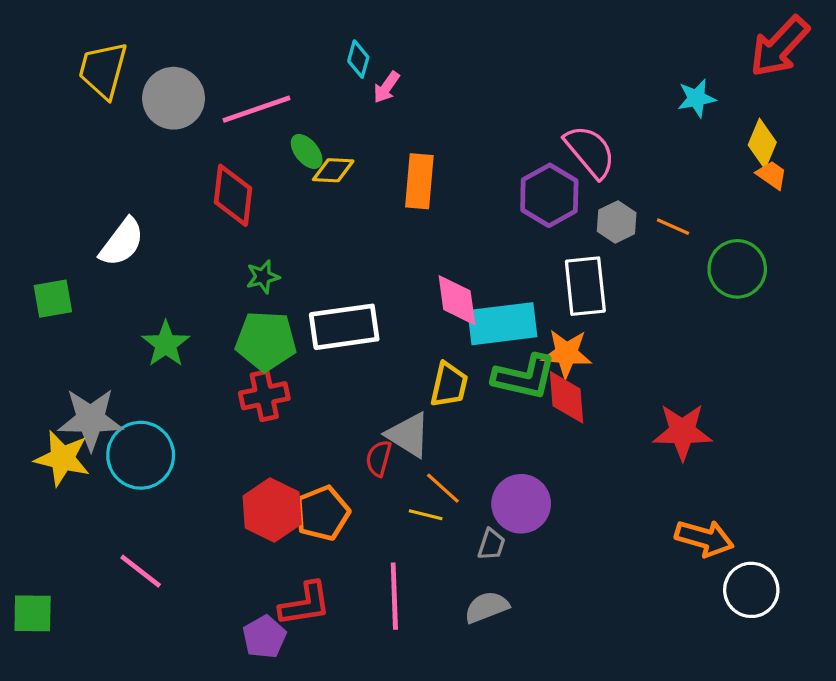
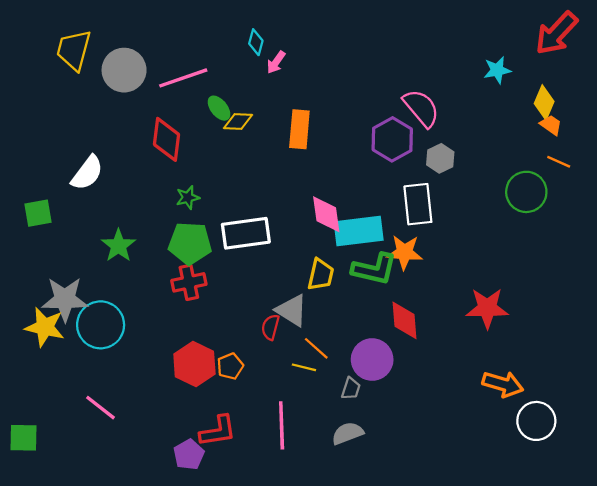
orange line: (673, 227) -> (559, 162), moved
red diamond: (567, 397) -> (404, 320), moved
orange pentagon: (322, 513) -> (230, 366), size x0.7

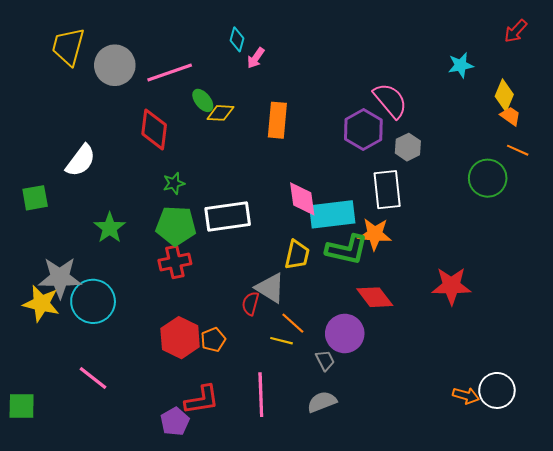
red arrow: (556, 33) -> (516, 31), size x0.6
red diamond: (404, 320) -> (375, 297), turned -33
orange arrow: (503, 384) -> (466, 396), moved, size x0.7
gray trapezoid: (351, 389) -> (325, 360), turned -45

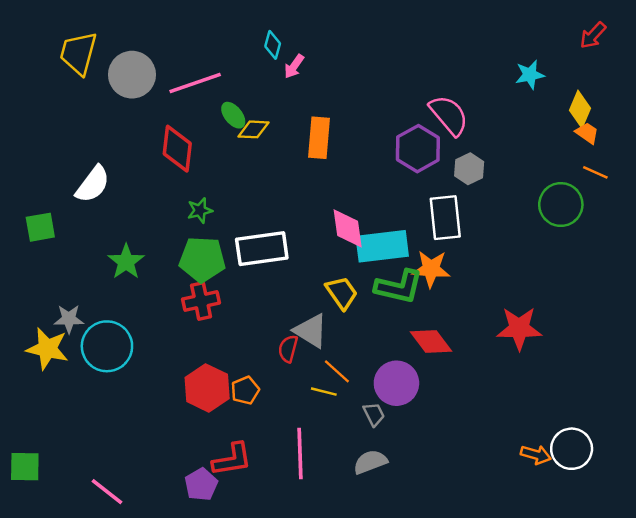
yellow trapezoid: (297, 255) -> (342, 293), turned -48
gray star: (60, 278) -> (69, 319), size x0.6
pink line: (93, 378) -> (107, 492), moved

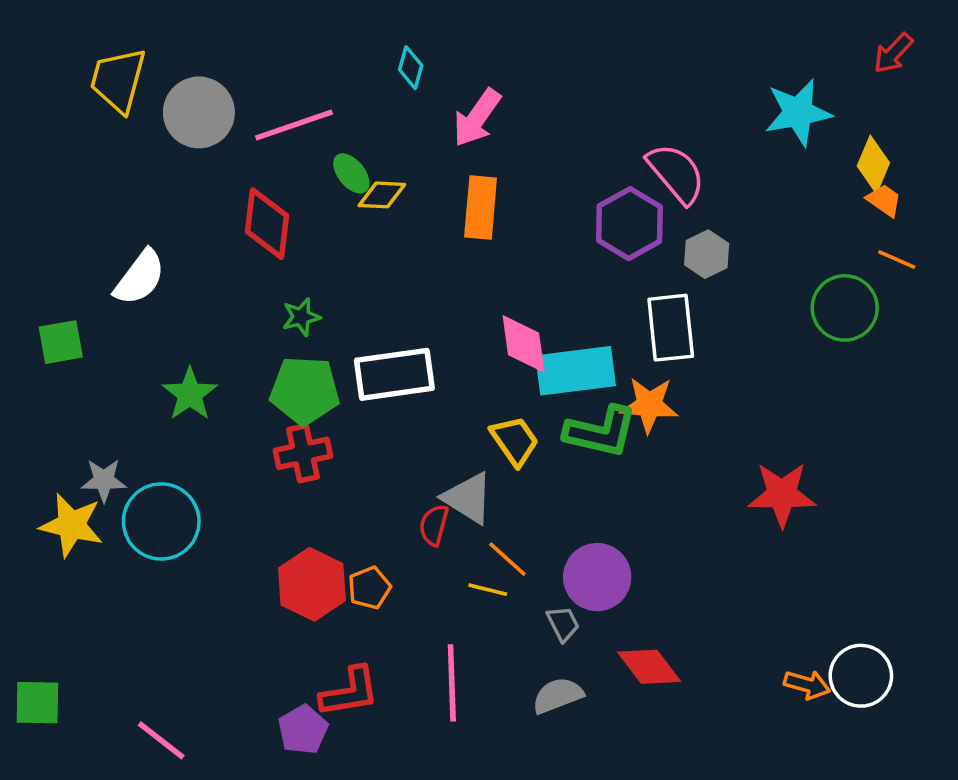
pink arrow: (294, 66) -> (477, 118), moved, size x1.6
cyan star: (530, 75) -> (798, 112), size x1.5
red diamond: (431, 342) -> (649, 667), moved

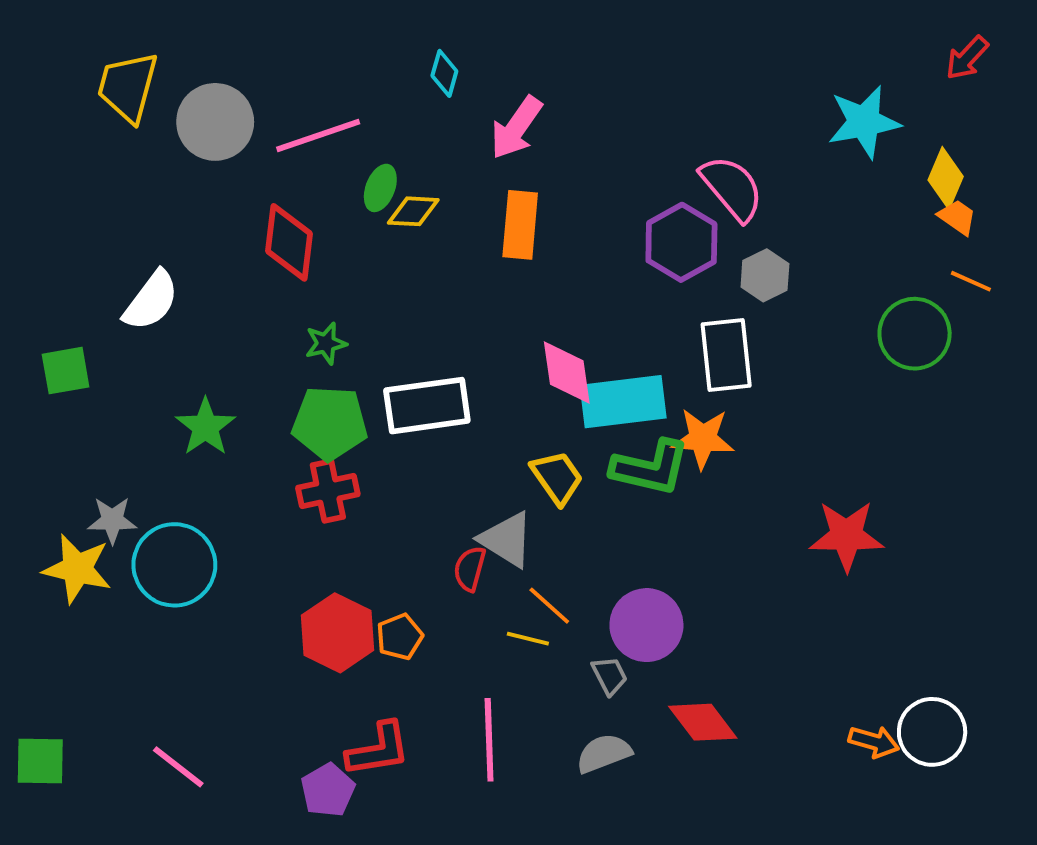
green ellipse: (351, 173) -> (380, 188), turned 60
pink line: (161, 740) -> (178, 767), moved

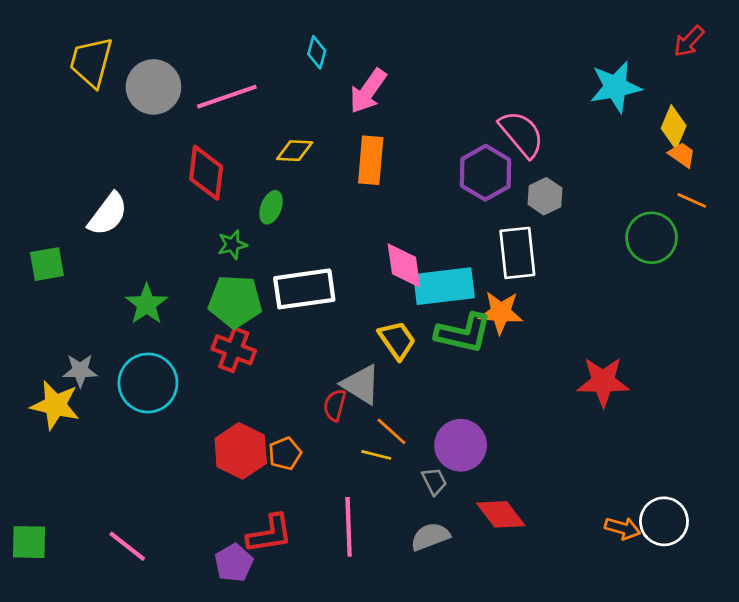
green ellipse: (380, 188) -> (271, 207), moved
red cross: (328, 491) -> (234, 350), turned 33
cyan circle: (174, 565) -> (148, 383), moved

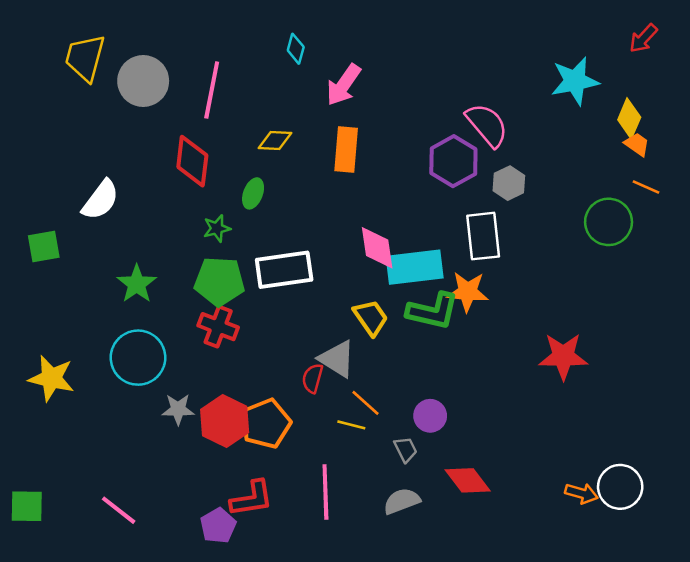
pink line: (227, 97) -> (212, 90), turned -60
gray star: (80, 371) -> (178, 409), moved
purple circle: (461, 445) -> (430, 416), size x0.7
orange pentagon: (285, 454) -> (266, 424), size x1.6

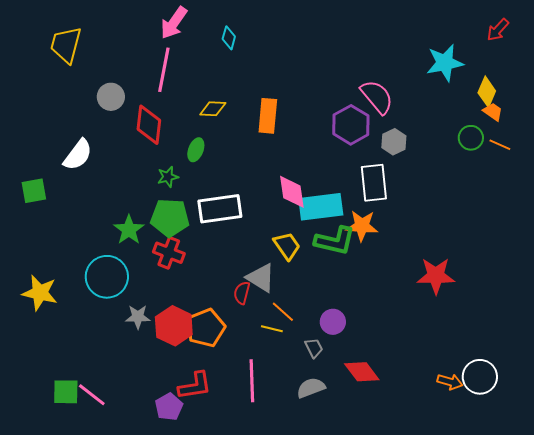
gray circle: (143, 81) -> (111, 97), moved, size x0.7
pink arrow: (344, 85) -> (174, 23), moved
green circle: (609, 222) -> (471, 138), moved, size x0.7
green star: (137, 284) -> (129, 230), moved
green square: (27, 506) -> (66, 392), moved

